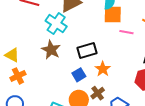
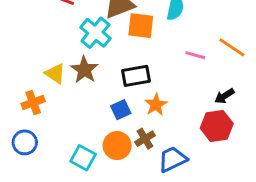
orange square: (113, 15) -> (141, 26), moved
yellow triangle: (12, 55) -> (55, 74), moved

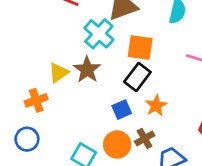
orange square: (141, 26) -> (140, 47), moved
yellow triangle: (55, 74) -> (59, 73), turned 50
black rectangle: (136, 76) -> (137, 77), turned -44

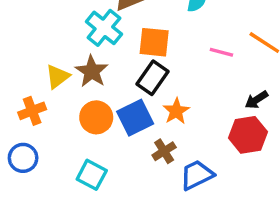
blue square: (122, 110) -> (135, 118), size x1.5
orange circle: (117, 145) -> (96, 117), moved

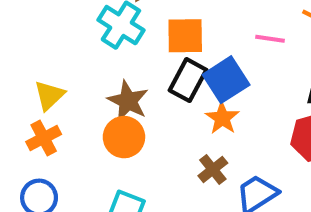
brown star: (92, 71) -> (128, 101), moved
yellow triangle: (58, 76) -> (49, 95), moved
blue square: (135, 118) -> (226, 80), moved

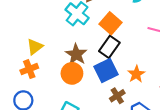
orange square: (185, 36) -> (110, 23), turned 35
blue square: (226, 80) -> (106, 70), moved
orange star: (222, 118) -> (136, 74), moved

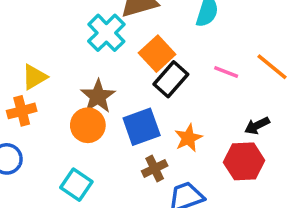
black rectangle: (109, 47) -> (171, 79), moved

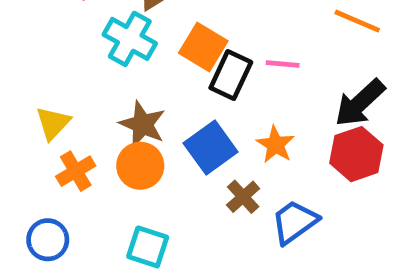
pink line: (226, 72) -> (283, 64), moved
orange cross: (22, 111) -> (76, 171), moved
black arrow: (257, 126) -> (360, 103), size x1.6

